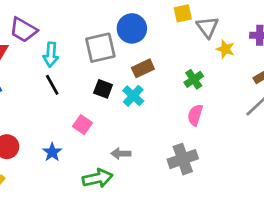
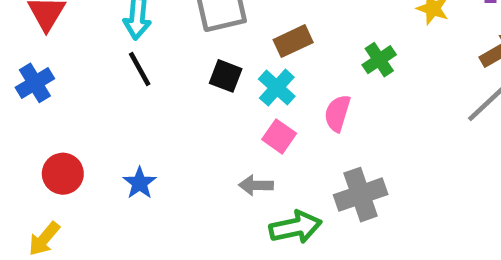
pink semicircle: (195, 115) -> (337, 113), moved
pink square: (82, 125) -> (279, 136), moved
green arrow: (98, 178) -> (295, 227), moved

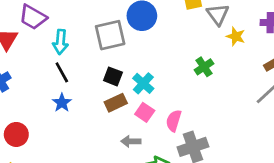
brown rectangle: (293, 41) -> (116, 103), moved
pink semicircle: (337, 113) -> (174, 121), moved
blue star: (140, 183) -> (62, 103), moved

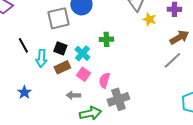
cyan arrow: (60, 42) -> (41, 58), moved
green cross: (204, 67) -> (106, 39), moved, turned 32
blue star: (62, 103) -> (24, 92), moved

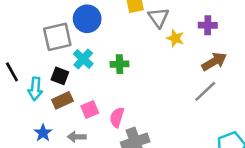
cyan cross: (82, 53) -> (83, 59), moved
pink square: (83, 74) -> (90, 110), turned 32
blue star: (24, 92) -> (43, 133), moved

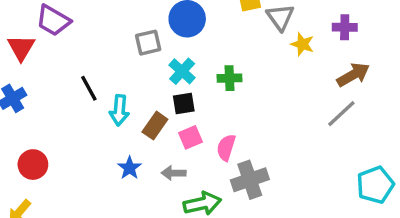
gray square: (57, 37) -> (148, 43), size x0.7
black square: (60, 76) -> (184, 104), moved, turned -30
brown rectangle: (62, 100) -> (155, 126), turned -30

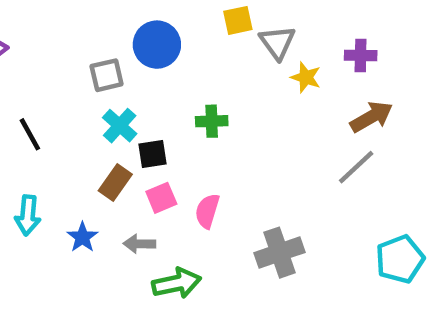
cyan cross: (182, 71) -> (120, 126), moved
cyan arrow: (119, 110) -> (28, 215), moved
gray cross: (250, 180) -> (280, 253), moved

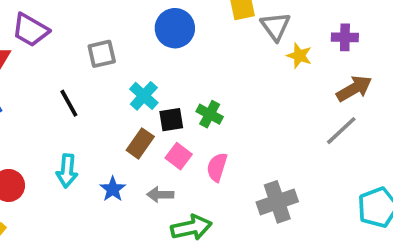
gray square: (107, 75) -> (102, 54), moved
green cross: (212, 121) -> (210, 114), moved, turned 30
pink square: (161, 198) -> (179, 156), turned -30

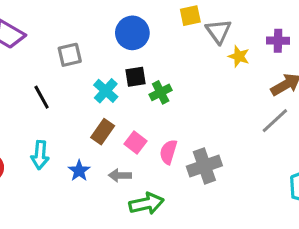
green cross: (210, 114) -> (161, 92), moved, turned 35
black square: (171, 120) -> (136, 77), moved
gray cross: (277, 202) -> (204, 166), moved

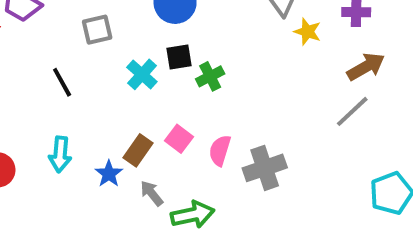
brown rectangle: (103, 132) -> (138, 150), moved
gray arrow: (120, 175) -> (152, 193), moved, turned 50

